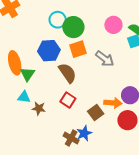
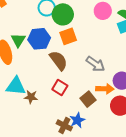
gray arrow: (105, 59) -> (96, 64), moved
green triangle: (27, 74) -> (18, 40), moved
cyan triangle: (24, 97) -> (16, 86), size x1.5

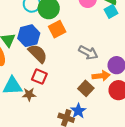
brown semicircle: (58, 61) -> (38, 54), moved
red square: (60, 87) -> (39, 77), moved

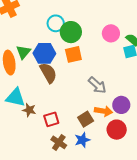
red square: (39, 77) -> (51, 119), moved, turned 35
blue star: (78, 111) -> (82, 140), moved

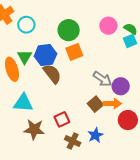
cyan circle: (56, 23) -> (26, 25), moved
purple circle: (121, 105) -> (121, 86), moved
brown star: (29, 110) -> (34, 129), moved, size x1.5
brown square: (86, 119) -> (95, 104), moved

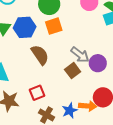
brown semicircle: (52, 74) -> (40, 55), moved
brown square: (95, 104) -> (73, 71), moved
orange arrow: (112, 104) -> (88, 106), moved

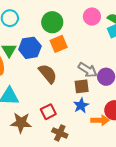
brown square: (73, 71) -> (82, 86), turned 35
blue star: (70, 111) -> (81, 105), moved

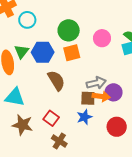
pink circle: (92, 17) -> (102, 38), moved
gray arrow: (88, 70) -> (96, 83), turned -54
red square: (48, 112) -> (51, 118), turned -35
orange arrow: (100, 120) -> (101, 96), moved

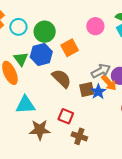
green circle: (69, 30) -> (45, 32), moved
orange arrow: (101, 96) -> (109, 83), turned 54
brown square: (88, 98) -> (87, 89), moved
blue star: (84, 117) -> (98, 92), moved

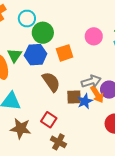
cyan circle: (18, 27) -> (27, 19), moved

